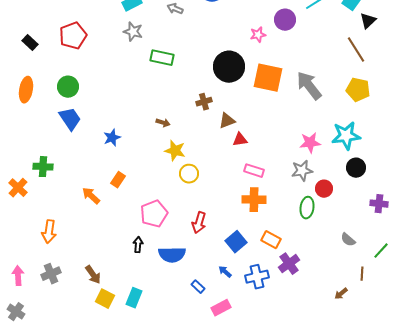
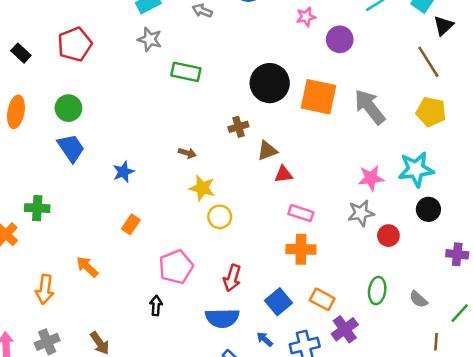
purple circle: (285, 20) -> (340, 39), moved
pink star: (258, 35) -> (306, 17), moved
orange arrow: (91, 196) -> (87, 267), moved
green ellipse: (307, 208) -> (377, 291), moved
blue semicircle: (172, 255) -> (222, 318), moved

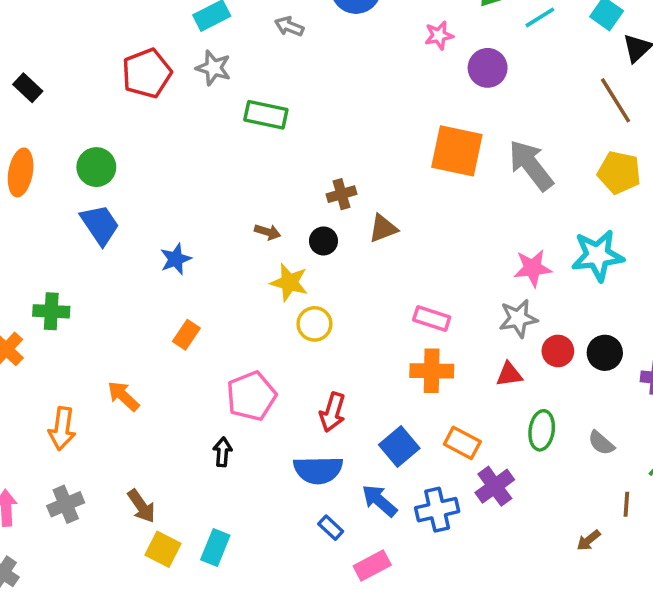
red pentagon: (75, 44) -> (147, 73), moved
black circle: (270, 83) -> (323, 241), moved, size x0.5
red triangle: (283, 174) -> (509, 374), moved
black circle: (428, 209) -> (605, 353), moved
blue arrow: (265, 339) -> (379, 501), size x1.5

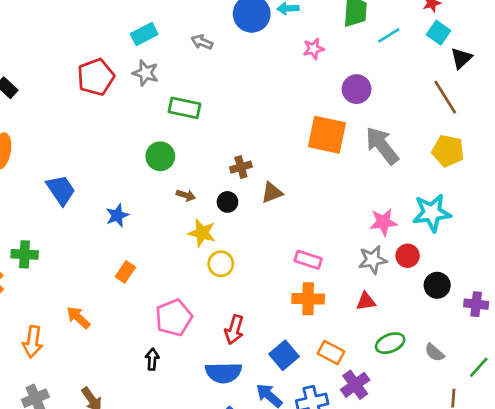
purple circle: (488, 68) -> (357, 89), moved
green circle: (96, 167) -> (160, 156), moved
red circle: (558, 351) -> (408, 256), moved
green ellipse: (542, 430) -> (390, 343), turned 60

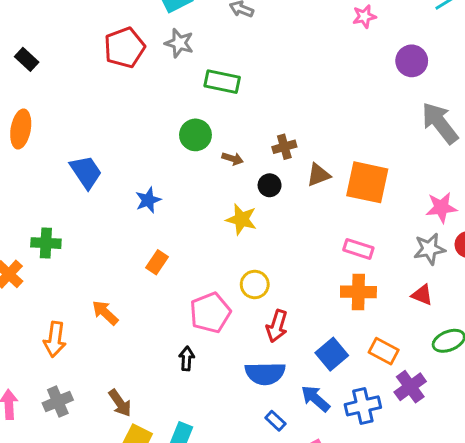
orange square: (327, 135) -> (367, 182), moved
brown arrow: (186, 195) -> (233, 159), moved
yellow circle: (221, 264) -> (255, 285), moved
red triangle: (366, 301) -> (422, 295), turned 30

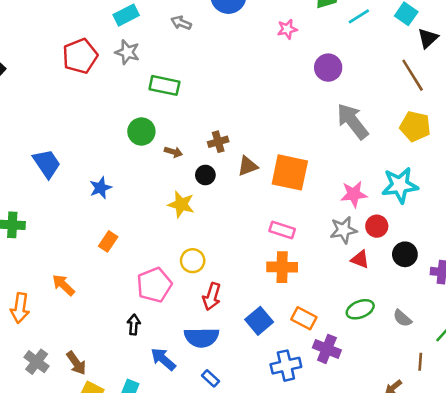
red triangle: (422, 295) -> (360, 259), moved
purple cross: (410, 387) -> (327, 349), turned -32
blue arrow: (315, 399) -> (163, 359), moved
gray cross: (58, 402) -> (37, 362), moved, turned -30

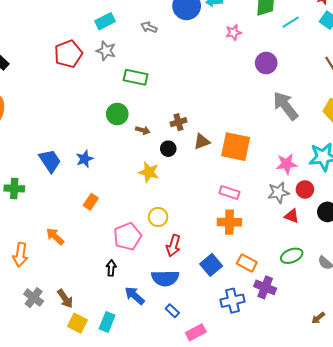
blue trapezoid: (47, 163) -> (50, 161), moved

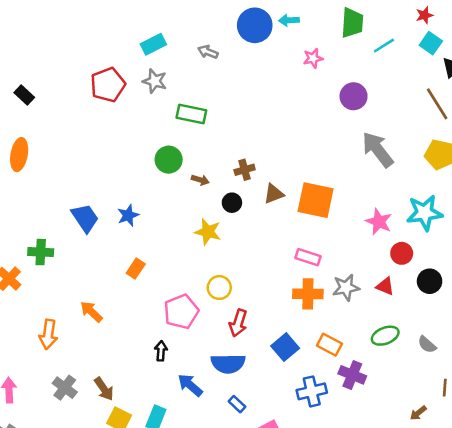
pink star: (287, 164) -> (379, 222), turned 30
gray star: (278, 193) -> (346, 288), moved

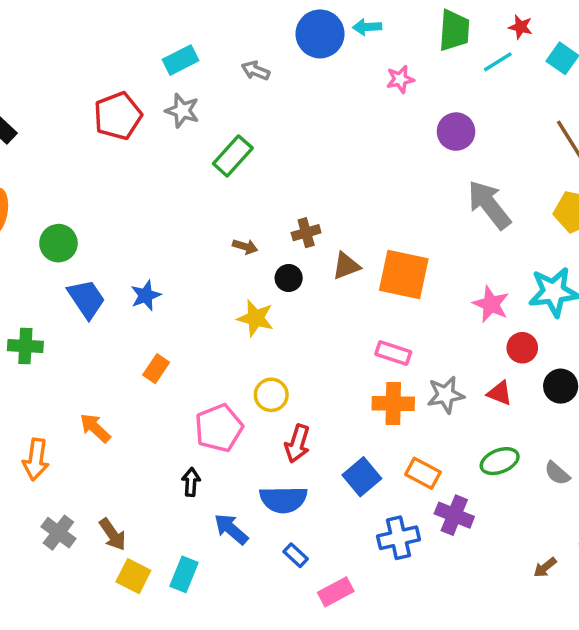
red star: (424, 15) -> (521, 27), moved, turned 30
green rectangle: (191, 114) -> (233, 156), turned -60
green circle: (169, 160) -> (58, 243), moved

